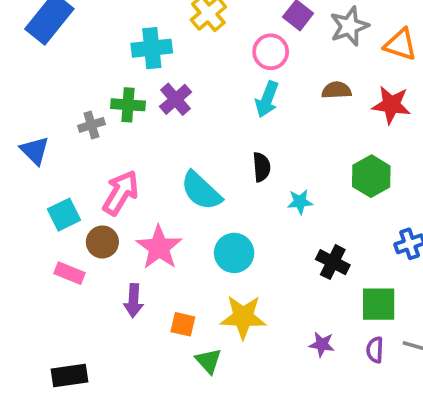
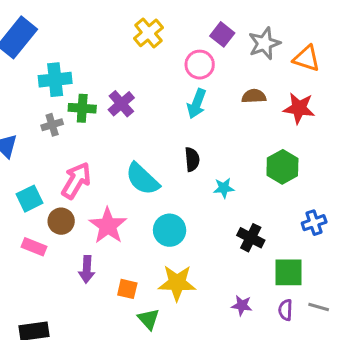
cyan cross: (152, 48) -> (55, 80), moved

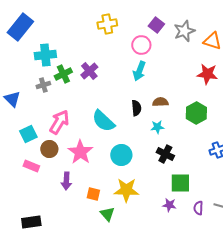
yellow cross: (148, 33) -> (107, 24), turned 30
brown semicircle: (254, 96) -> (160, 102), moved
green cross: (82, 108) -> (63, 74), turned -30
black cross: (251, 238) -> (165, 154), moved
green square: (288, 272) -> (180, 183), moved

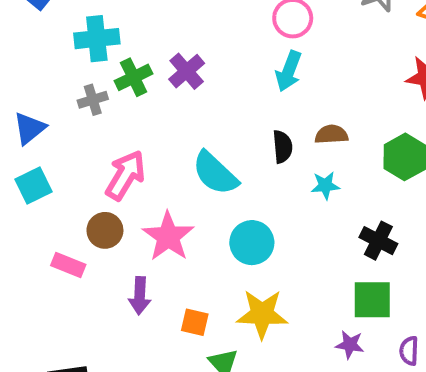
blue triangle: (12, 99) -> (29, 128), turned 36
cyan square: (28, 134) -> (34, 185), moved
black cross: (165, 154) -> (378, 241), moved

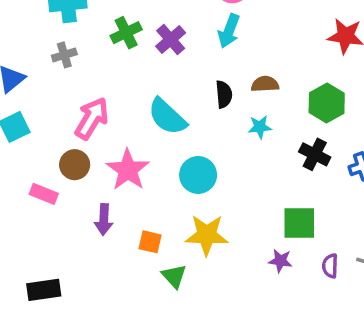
purple cross: (187, 71) -> (171, 39), moved
green cross: (134, 77) -> (126, 33), moved
black cross: (378, 241) -> (315, 154), moved

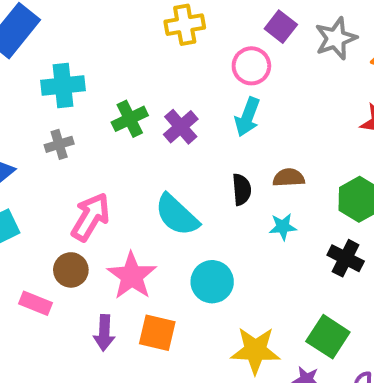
green square: (299, 223) -> (328, 337), turned 33
yellow star: (207, 235) -> (255, 350), moved
orange square: (150, 242) -> (157, 333), moved, size x1.4

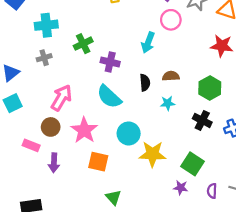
pink circle: (251, 66) -> (171, 20), moved
purple cross: (181, 127) -> (110, 62), moved, turned -36
purple arrow: (104, 333) -> (54, 163), moved
yellow star: (255, 350) -> (152, 154), moved

